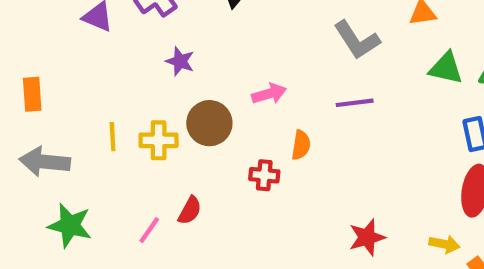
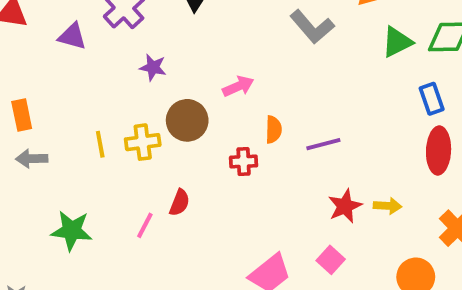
green triangle: (446, 68) -> (397, 42), turned -32
purple line: (355, 103) -> (323, 144), moved
gray arrow: (45, 162) -> (32, 159), moved, size x0.7
yellow arrow: (444, 244) -> (388, 206), moved

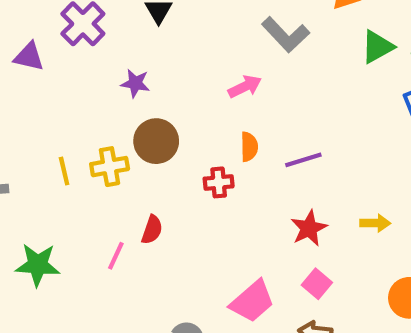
purple star: (153, 67) -> (135, 83), moved
pink arrow: (238, 86) -> (245, 87), moved
red star: (345, 206) -> (309, 228), moved

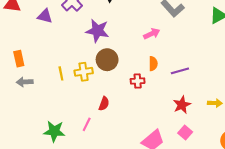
purple star: (135, 83) -> (97, 31), size x1.6
pink line: (116, 256) -> (87, 124), moved
green star: (38, 265) -> (54, 131), moved

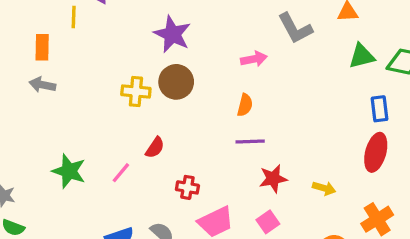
purple line: (180, 71) -> (250, 142), moved
yellow line: (61, 73) -> (74, 17), moved
red cross: (138, 81) -> (187, 187), moved

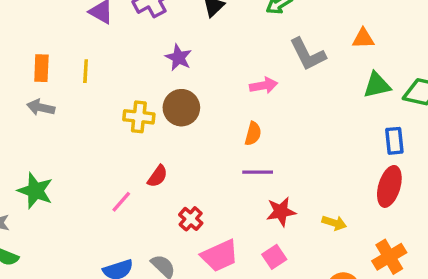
yellow line: (74, 17) -> (86, 71), moved
purple star: (172, 34) -> (179, 58), size x0.7
green star: (69, 171) -> (35, 191), moved
red cross: (187, 187) -> (191, 219), turned 30

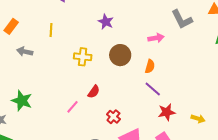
orange rectangle: (41, 68) -> (11, 26), moved, turned 35
brown circle: (181, 108) -> (120, 55), moved
purple line: (258, 172) -> (153, 89), turned 42

